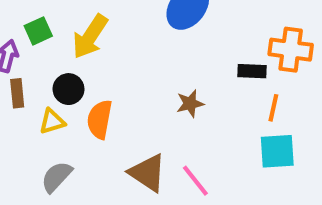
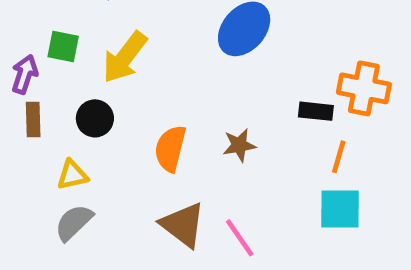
green square: (38, 31) -> (63, 46), turned 32
orange semicircle: (100, 119) -> (170, 148), moved
yellow triangle: (52, 121) -> (72, 175), moved

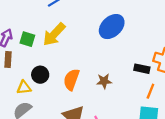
green square: (63, 46) -> (27, 39), moved
black circle: (95, 118) -> (40, 75), moved

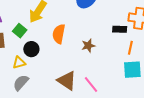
green square: (27, 39) -> (20, 31), moved, turned 32
orange semicircle: (71, 80) -> (59, 34), moved

